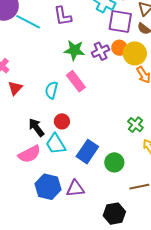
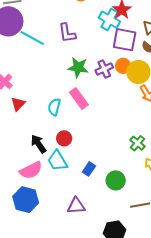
blue rectangle: (87, 152) -> (89, 169), size x0.6
blue hexagon: (48, 187) -> (26, 200), moved

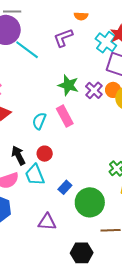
purple L-shape: (67, 33) -> (63, 38), moved, turned 70
purple cross: (104, 69) -> (94, 90), turned -30
green circle: (116, 180) -> (90, 202), size x1.5

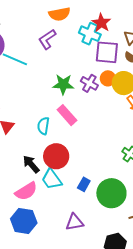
orange semicircle: (81, 16) -> (59, 14), size x1.5
red circle: (45, 154) -> (56, 156), size x1.6

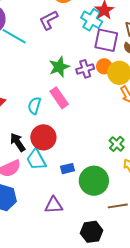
purple cross: (89, 83) -> (85, 69), turned 36
green star: (63, 84) -> (59, 67), turned -30
blue rectangle: (84, 184) -> (67, 169), turned 40

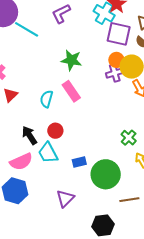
green star: (59, 67) -> (71, 60), turned 30
purple cross: (85, 69) -> (115, 73), moved
red circle: (43, 137) -> (55, 131), size x0.6
purple triangle: (54, 205) -> (65, 198), turned -42

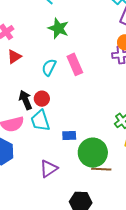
green star: (71, 60) -> (58, 28), moved
red circle: (55, 131) -> (42, 99), moved
brown line: (129, 200) -> (101, 169), moved

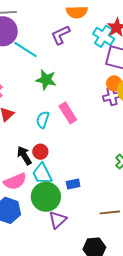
green circle: (93, 153) -> (46, 197), moved

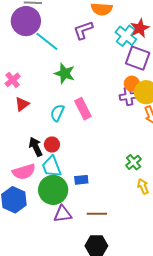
brown line: (110, 212) -> (97, 214), moved
purple triangle: (58, 220) -> (63, 214), turned 30

